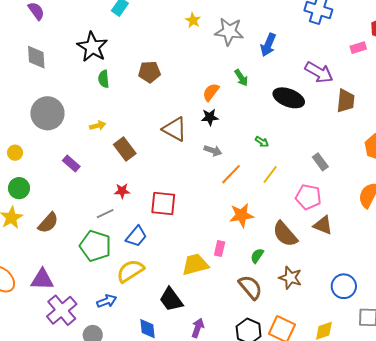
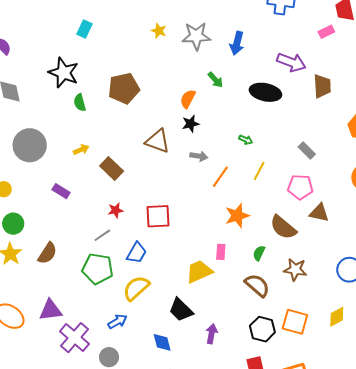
brown pentagon: (149, 72) -> (124, 88), size x1.4

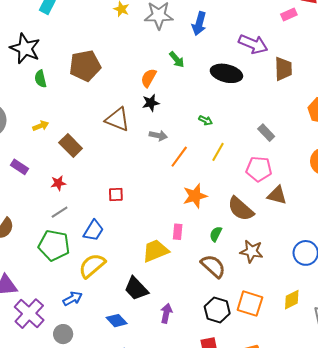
red star: (116, 210) -> (58, 183), moved
red square: (158, 216) -> (116, 194), size x0.6
blue diamond: (162, 342) -> (117, 321), turned -30

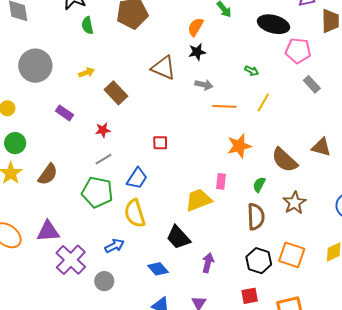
orange line: (179, 157) -> (224, 106), turned 55
pink pentagon: (259, 169) -> (298, 51), moved
brown star: (252, 251) -> (295, 203), turned 30
yellow semicircle: (92, 266) -> (135, 213), turned -68
brown semicircle: (213, 266) -> (256, 217), turned 44

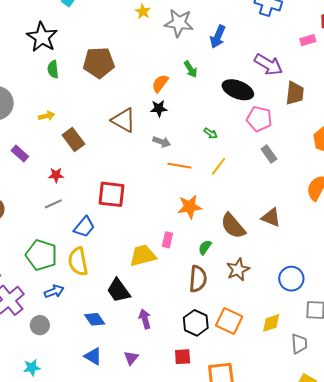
red square: (160, 143) -> (111, 194), size x1.8
green pentagon: (97, 192) -> (41, 255), moved
purple arrow: (208, 263) -> (145, 319), turned -36

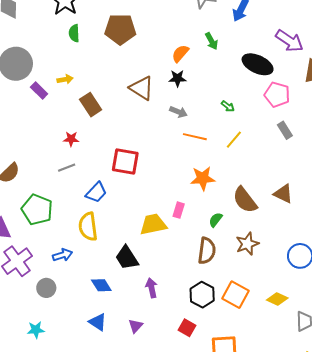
purple rectangle: (20, 154) -> (39, 91), moved
green pentagon: (41, 255) -> (37, 210), moved
yellow diamond: (271, 323) -> (277, 299), turned 40
red square: (183, 357) -> (187, 328), turned 30

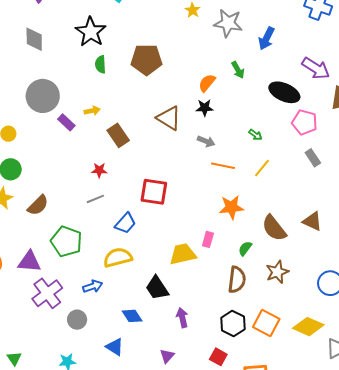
yellow semicircle: (88, 227) -> (118, 257), turned 84
yellow diamond: (277, 299) -> (308, 327), size x1.4
blue triangle: (98, 322) -> (115, 347), moved

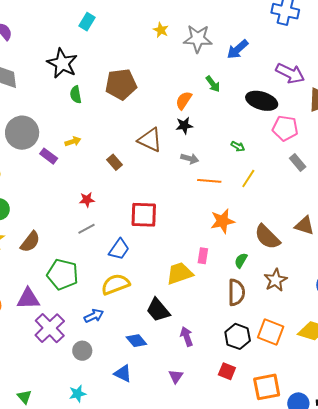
blue arrow: (266, 38) -> (238, 49), turned 30
brown rectangle: (118, 135) -> (115, 162), moved, size x0.7

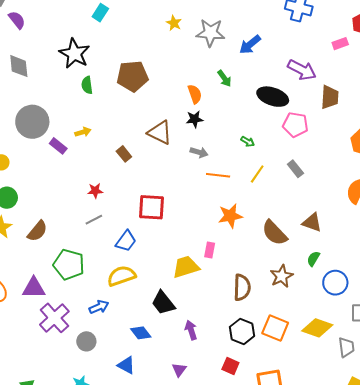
orange semicircle: (184, 100) -> (195, 94), turned 126
gray rectangle: (298, 162) -> (295, 169), moved
green semicircle: (241, 260) -> (313, 259), moved

